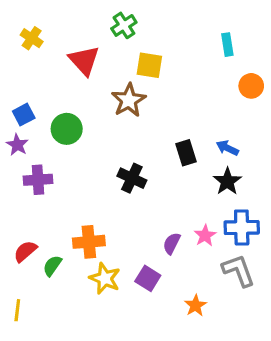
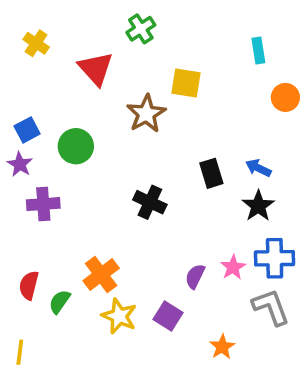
yellow square: (149, 65) -> (186, 83), moved
orange cross: (89, 242) -> (101, 274), turned -32
red semicircle: (25, 251) -> (29, 285), turned -35

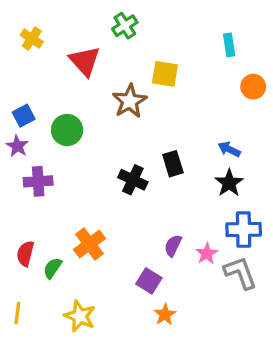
black rectangle: (211, 173) -> (173, 164), moved
pink star: (233, 267) -> (207, 254), moved
yellow star: (119, 316) -> (80, 316), moved
orange star: (222, 347) -> (165, 315), moved

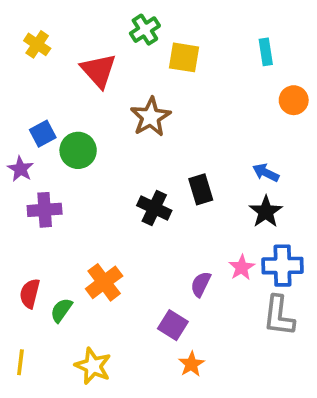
yellow square: (165, 74) -> (184, 57), moved
blue square: (24, 116) -> (43, 134), moved
pink star: (207, 254) -> (242, 267), moved
gray L-shape: (240, 273) -> (279, 316), turned -153

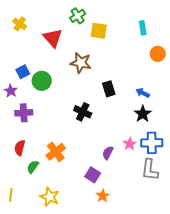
brown star: (151, 117) -> (81, 63), turned -30
black rectangle: (201, 189) -> (109, 89), moved
red semicircle: (30, 293) -> (20, 148), moved

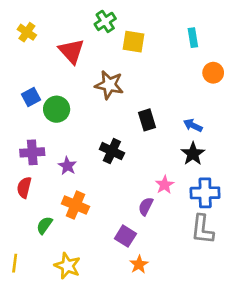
purple star: (11, 91) -> (67, 166), moved
pink star: (130, 144) -> (165, 185), moved
red semicircle: (20, 148) -> (24, 187), moved
orange cross: (56, 152) -> (75, 205), turned -30

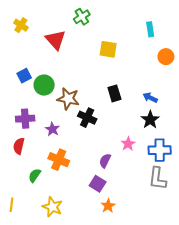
yellow square: (134, 42) -> (108, 49), moved
brown star: (109, 85) -> (68, 99), moved
purple semicircle: (146, 206) -> (105, 161), moved

